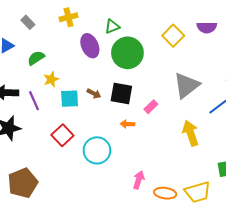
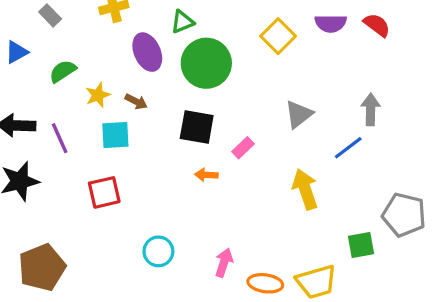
yellow star: (51, 79) -> (98, 95), moved
gray triangle: (186, 85) -> (299, 114), size x0.7
brown arrow: (94, 94) -> (136, 102), moved
red square: (62, 135) -> (104, 192), turned 30
cyan circle: (97, 150) -> (158, 251), moved, size x0.7

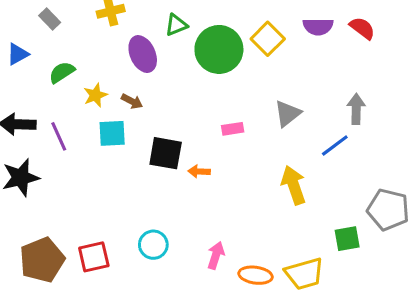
green circle: (206, 63) -> (219, 49), moved
black square: (197, 127) -> (166, 153), moved
pink rectangle: (243, 148) -> (233, 129), moved, turned 35
red square: (104, 192) -> (94, 257), moved

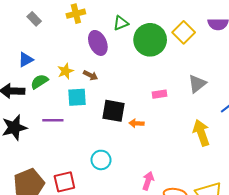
blue triangle: (18, 54) -> (26, 60), moved
green semicircle: (62, 72) -> (39, 82), moved
purple line: (59, 136) -> (53, 120), moved, turned -66
cyan circle: (153, 245) -> (101, 160), moved

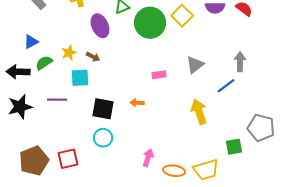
black square: (114, 111) -> (103, 109), moved

